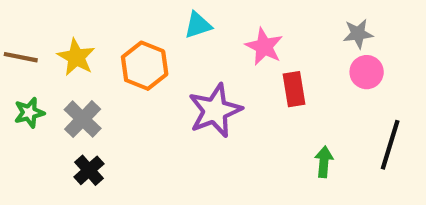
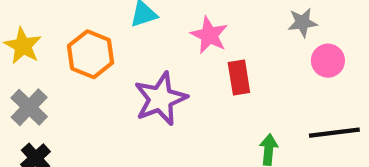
pink circle: (367, 72) -> (328, 61), moved
black line: (390, 145) -> (334, 133), turned 66

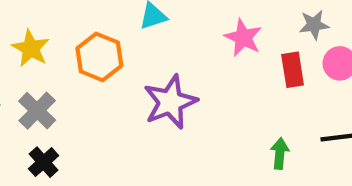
pink star: (209, 35) -> (243, 38), moved
red rectangle: (239, 78) -> (293, 70), moved

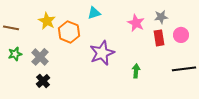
gray star: (314, 25) -> (161, 17), moved
yellow star: (31, 48) -> (47, 21), moved
green arrow: (280, 154) -> (136, 71), moved

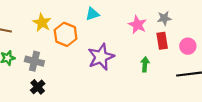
pink circle: (181, 35) -> (188, 46), moved
gray cross: (40, 57) -> (34, 61), turned -30
green arrow: (136, 71) -> (145, 64), moved

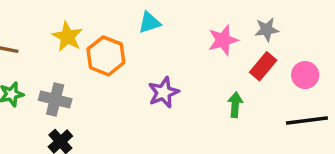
pink star: (137, 25) -> (223, 40), turned 30
red rectangle: (162, 41) -> (263, 66), turned 49
purple star: (101, 57) -> (164, 93), size x0.7

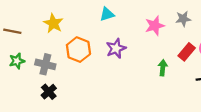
orange hexagon: (106, 56) -> (78, 50), moved
red rectangle: (263, 66) -> (187, 52), moved
purple star: (164, 93) -> (116, 48), moved

